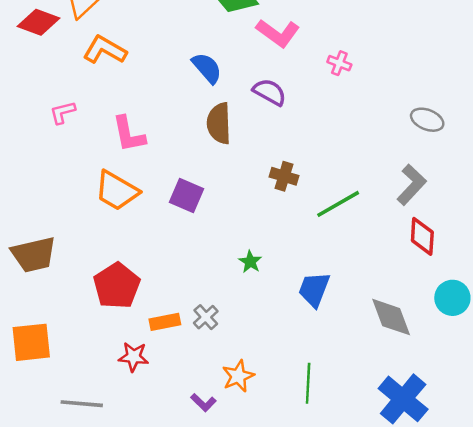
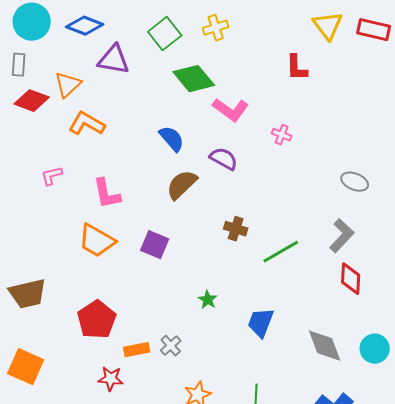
brown semicircle: (219, 123) -> (182, 185), turned 48
cyan circle: (452, 298) -> (375, 349), moved
orange square: (31, 342) -> (26, 367), turned 30

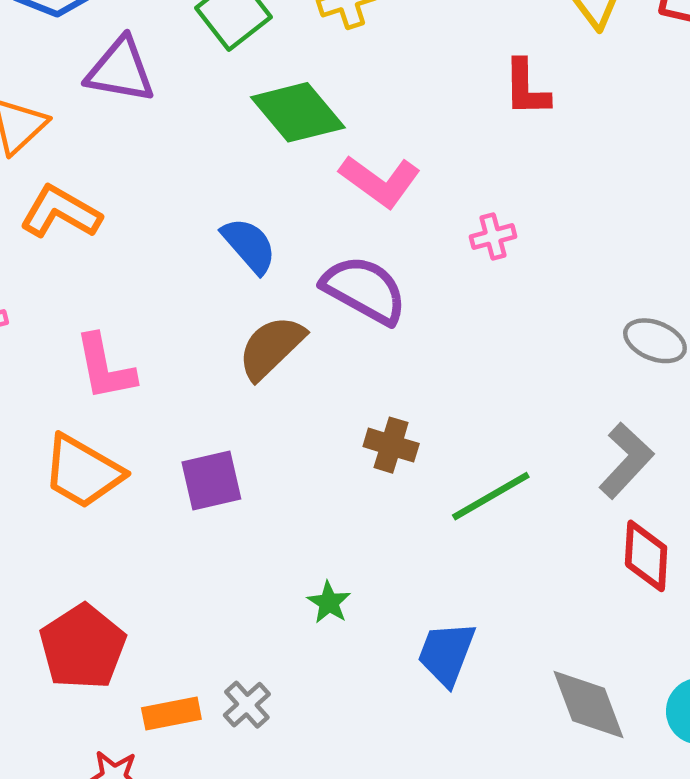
pink cross: (282, 135) -> (493, 237), turned -36
purple semicircle: (224, 159) -> (364, 290), size x1.4
purple square: (155, 245) -> (211, 481), turned -36

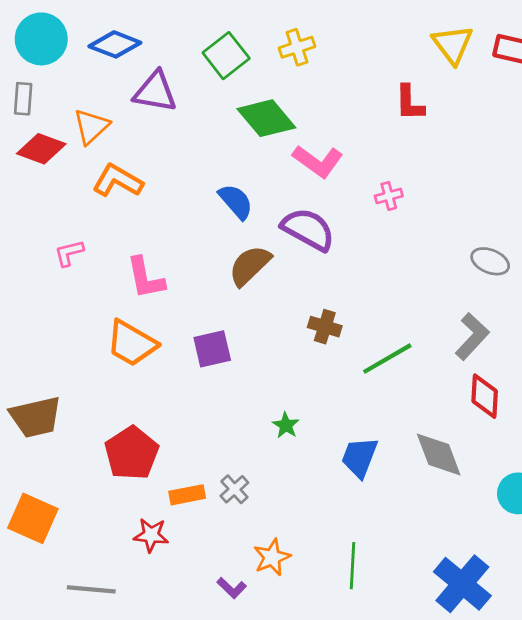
gray diamond: (588, 705) -> (439, 454), moved

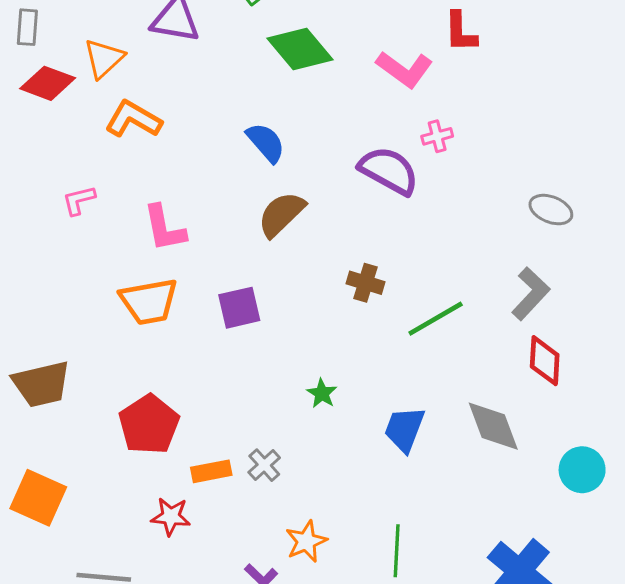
pink L-shape: (318, 161) -> (404, 69), moved
purple semicircle: (308, 229) -> (389, 171), moved
orange trapezoid: (132, 343) -> (149, 301), turned -40

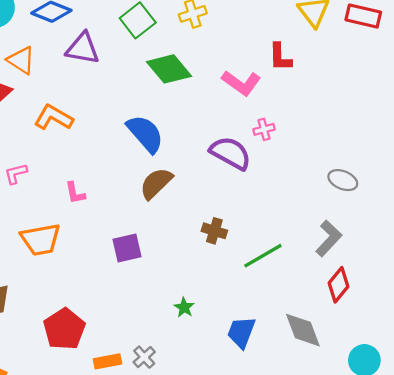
orange triangle: (104, 58) -> (21, 60), moved, turned -44
blue semicircle: (266, 143) -> (145, 134), size x1.4
pink L-shape: (164, 228) -> (75, 193), size x0.7
orange trapezoid: (149, 301) -> (41, 239), moved
red diamond: (545, 361) -> (338, 285), turned 36

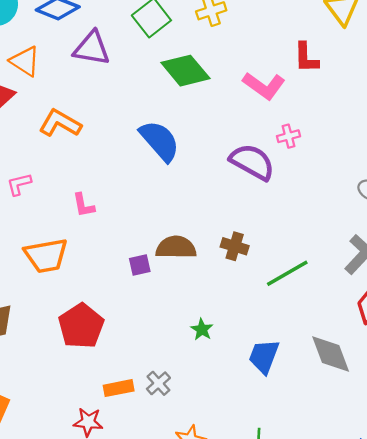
brown semicircle: (156, 183) -> (176, 247), moved, turned 45
purple square: (127, 248) -> (140, 265), size x0.7
red pentagon: (64, 329) -> (81, 326), moved

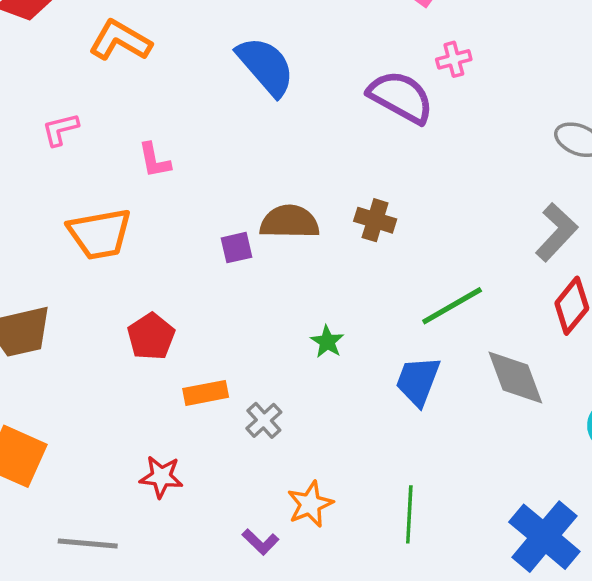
green line: (287, 273) -> (452, 306), moved
red pentagon: (81, 326) -> (151, 337), size x0.7
orange rectangle: (119, 388) -> (206, 393), moved

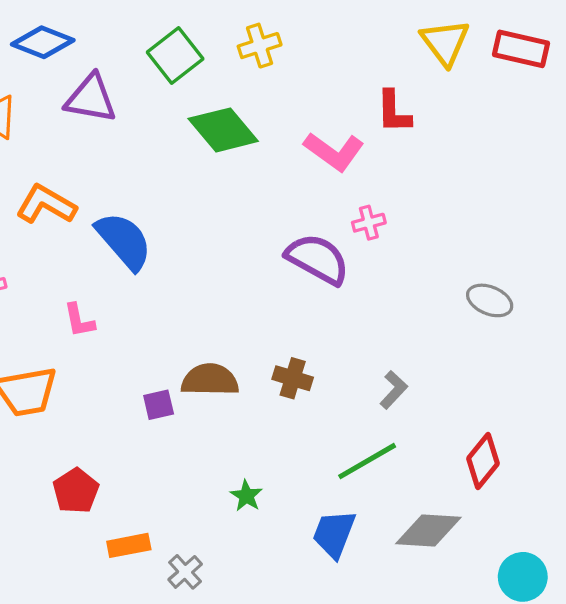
blue semicircle: (266, 66) -> (124, 241), moved
gray L-shape: (556, 232) -> (394, 390), moved, size x0.7
gray diamond: (515, 378) -> (428, 531), turned -66

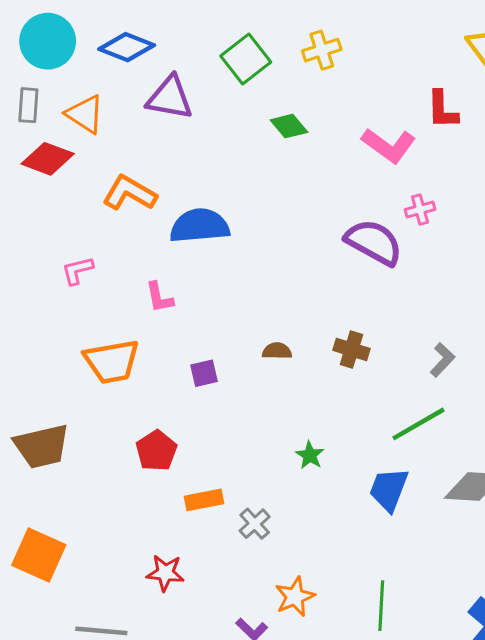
green diamond: (223, 130) -> (289, 126), size x0.6
blue semicircle: (124, 241) -> (200, 226), turned -54
brown semicircle: (210, 380) -> (277, 351), size x0.6
purple square: (159, 405) -> (204, 373), moved

